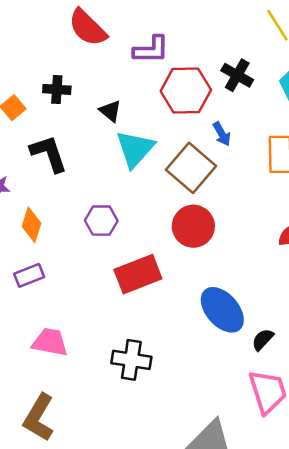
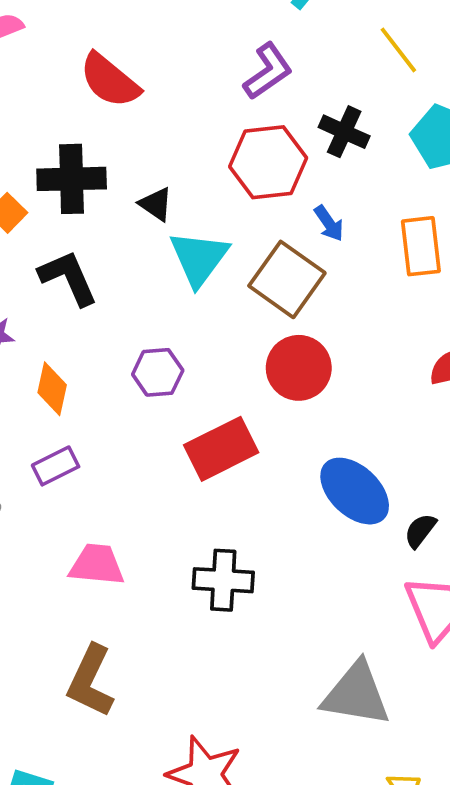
purple L-shape: (151, 50) -> (268, 71), moved, turned -30
black cross: (57, 89) -> (72, 179), size x1.6

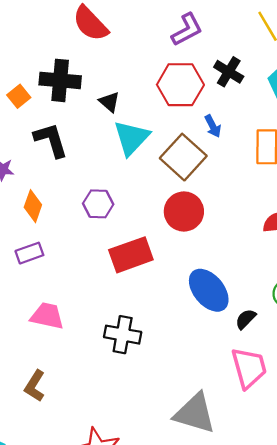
brown L-shape: (90, 681) -> (35, 386), size x0.7

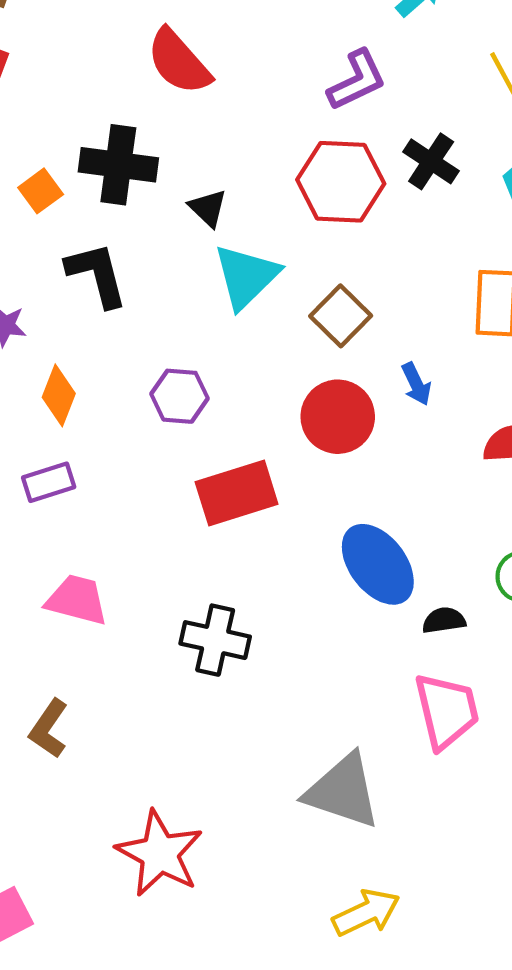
blue arrow: (213, 126) -> (416, 384), moved
brown square: (183, 157) -> (341, 316), size x0.7
black semicircle: (246, 319) -> (444, 620), turned 35

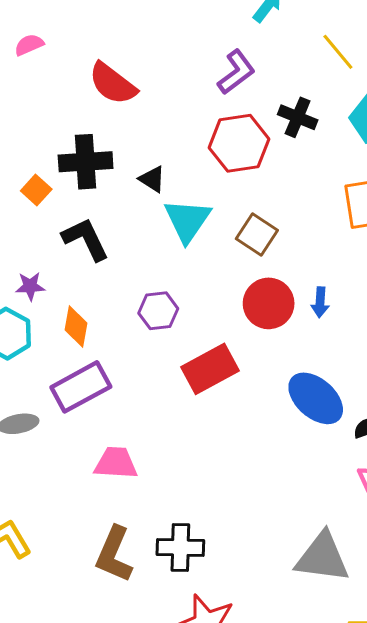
blue arrow: (416, 384) -> (320, 302), moved, turned 40
purple rectangle: (49, 482) -> (81, 387), size x1.6
black cross: (215, 640) -> (180, 547), moved
brown L-shape: (49, 729) -> (114, 554), size x1.4

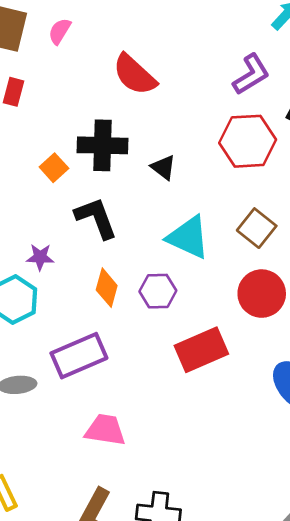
pink semicircle: (29, 45) -> (60, 31), turned -40
cyan triangle: (187, 220) -> (188, 237), moved, turned -45
orange diamond: (76, 327) -> (107, 288), moved

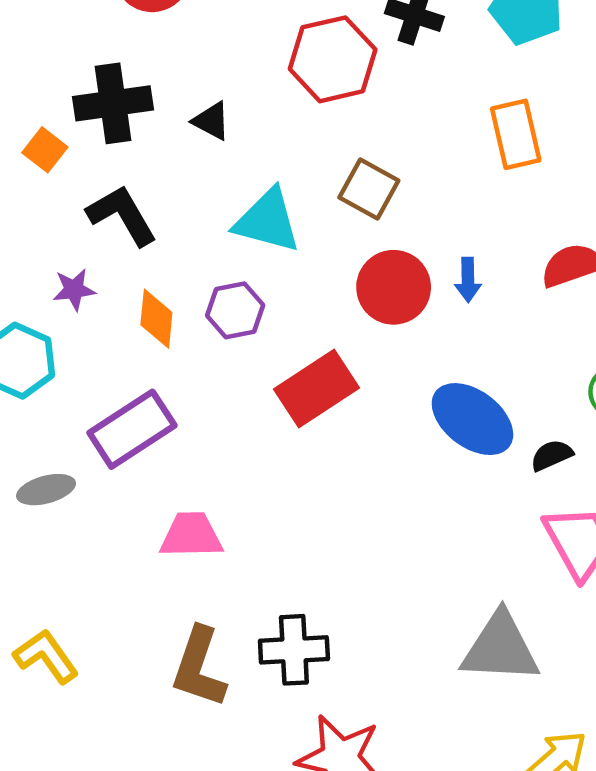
purple star: (40, 257) -> (74, 290), moved

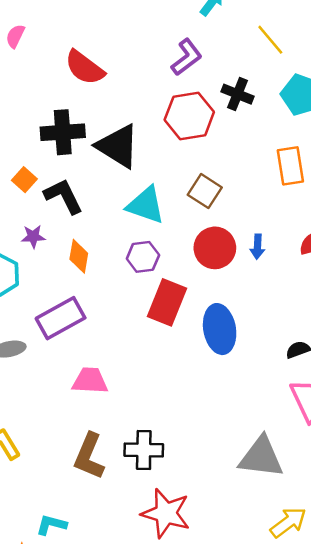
black triangle: (211, 121) -> (118, 146), size x2.0
orange square: (45, 150) -> (24, 180), moved
purple hexagon: (235, 310) -> (143, 257), moved
red rectangle: (316, 388) -> (167, 302), turned -39
blue ellipse: (472, 419) -> (220, 329), moved, turned 39

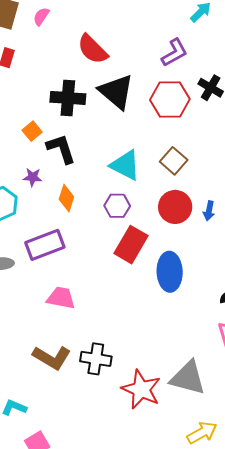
black triangle: (118, 146) -> (116, 92), moved
brown L-shape: (89, 456) -> (52, 357), turned -90
red star: (166, 513) -> (141, 389), moved

